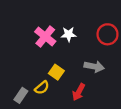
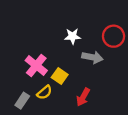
pink cross: (45, 37) -> (36, 65), moved
gray arrow: (94, 67) -> (92, 57), moved

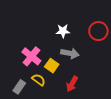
gray arrow: (92, 57) -> (70, 53), moved
yellow semicircle: (44, 92) -> (39, 80), turned -104

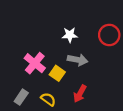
yellow semicircle: (39, 80) -> (48, 99), moved

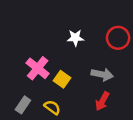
gray arrow: (78, 60) -> (102, 74), moved
red arrow: (80, 94) -> (102, 101), moved

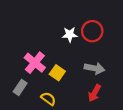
red circle: (118, 38) -> (92, 31), moved
gray rectangle: (23, 105) -> (20, 87), moved

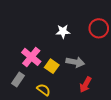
red circle: (92, 31) -> (99, 28), moved
gray arrow: (94, 68) -> (75, 62), moved

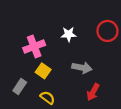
pink cross: (31, 57) -> (34, 47), moved, turned 30
yellow square: (52, 66) -> (43, 71), moved

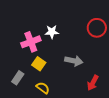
white star: (69, 34) -> (52, 32), moved
red arrow: (93, 92) -> (93, 83), moved

